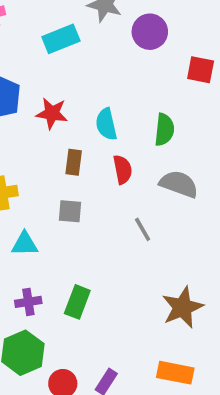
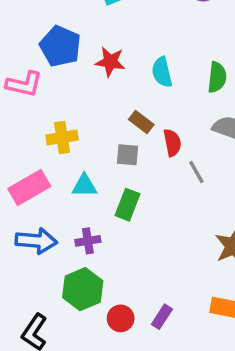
brown rectangle: (74, 162) -> (141, 122), moved, turned -60
red semicircle: (123, 170) -> (172, 143), moved
green rectangle: (77, 302) -> (127, 205), moved

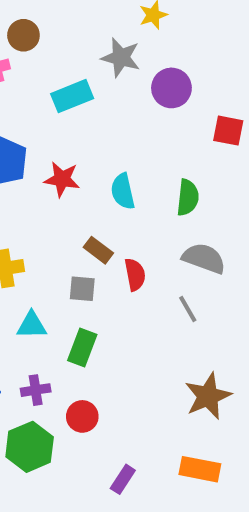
gray line: (196, 172) -> (188, 309), moved
red circle: (121, 318) -> (82, 416), moved

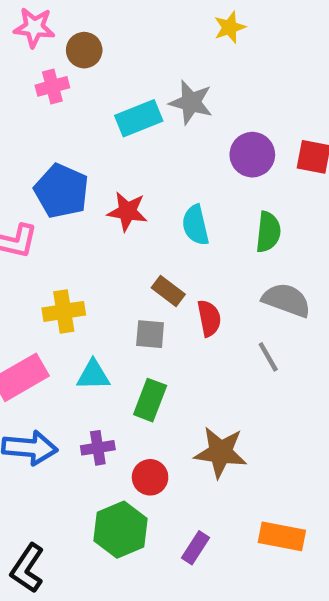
gray star: (121, 58) -> (191, 102), moved
purple circle: (171, 88) -> (252, 155), moved
brown star: (208, 396) -> (221, 452), moved, turned 30
green hexagon: (30, 447) -> (121, 530), moved

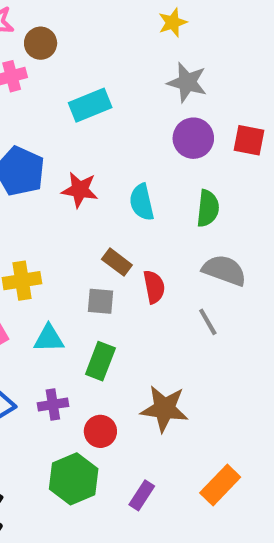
gray star: (191, 102) -> (187, 82), moved
orange rectangle: (282, 536) -> (220, 485), turned -57

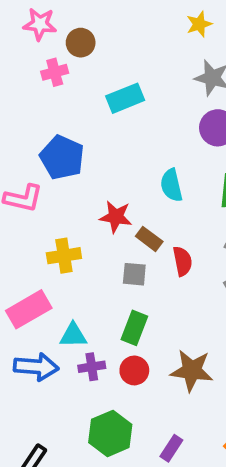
red star: (80, 190) -> (116, 217), moved
cyan triangle: (49, 338) -> (73, 335), moved
red circle: (100, 431) -> (134, 370), moved

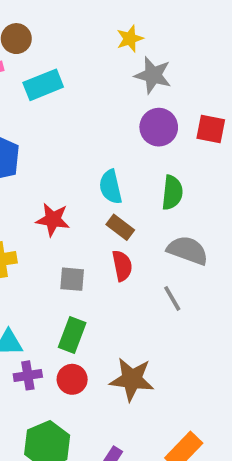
yellow star: (199, 24) -> (130, 39), moved
cyan rectangle: (125, 98) -> (43, 85), moved
brown rectangle: (149, 239) -> (120, 227), moved

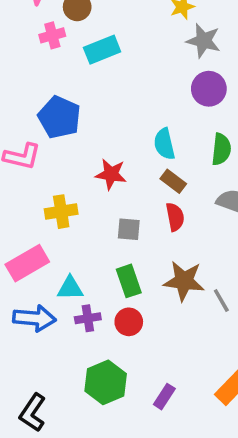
gray line: (172, 298) -> (221, 300), moved
green rectangle: (72, 335) -> (129, 281), turned -40
brown star: (132, 379) -> (184, 281), moved

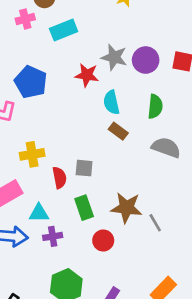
gray star: (204, 41) -> (114, 57), moved
red star: (111, 174) -> (87, 75), moved
red semicircle: (175, 217) -> (59, 178), moved
red circle: (129, 322) -> (103, 240), moved

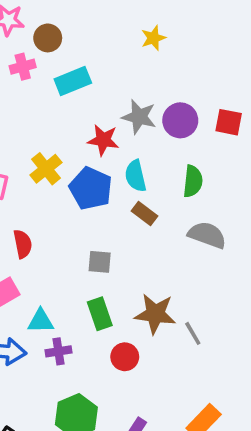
blue pentagon: (31, 82) -> (91, 188), moved
yellow cross: (32, 154) -> (46, 169), moved, turned -30
red semicircle: (59, 178) -> (23, 244), moved

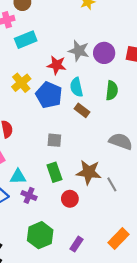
cyan rectangle: (73, 81) -> (26, 40), moved
gray semicircle: (207, 235) -> (121, 141), moved
purple cross: (58, 351) -> (29, 195), turned 32

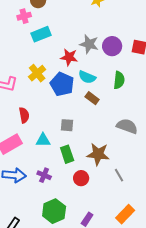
cyan semicircle: (76, 87) -> (87, 77), turned -54
cyan triangle: (18, 177) -> (43, 140), moved
gray line: (112, 184) -> (119, 175), moved

